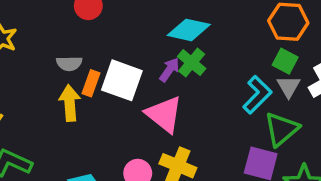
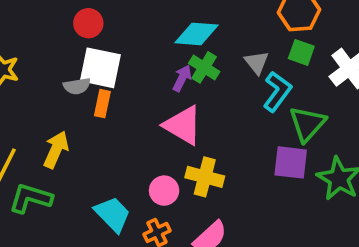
white square: (122, 80) -> (100, 68), moved
gray triangle: (288, 87) -> (257, 63), moved
yellow arrow: (70, 103) -> (56, 150), moved, turned 36

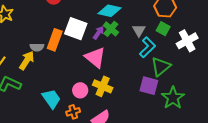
white square: (100, 68) -> (76, 29), moved
gray semicircle: (77, 86) -> (37, 47), moved
orange rectangle: (102, 104) -> (55, 40), size x1.5

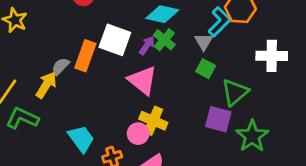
green square: (163, 29) -> (206, 69), moved
white cross: (187, 41) -> (272, 56), turned 30
gray semicircle: (37, 47) -> (60, 66), turned 136
cyan L-shape: (147, 47) -> (219, 22), moved
pink circle: (80, 90) -> (138, 134), moved

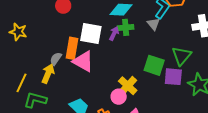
green cross: (164, 40) -> (126, 27), turned -35
green square: (206, 69) -> (154, 65), moved, size x1.5
pink triangle: (143, 80) -> (83, 61), moved
yellow cross: (153, 121) -> (128, 86), turned 30

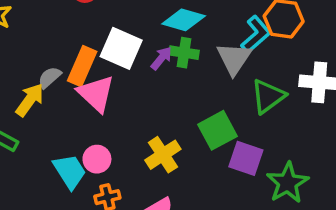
gray triangle: (154, 24) -> (234, 58), size x1.5
green triangle: (182, 56) -> (268, 96), moved
green square: (154, 65) -> (218, 130), turned 30
pink circle: (119, 97) -> (97, 159), moved

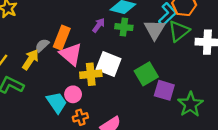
white square: (121, 48) -> (109, 64), moved
purple arrow: (161, 58) -> (99, 25), moved
green triangle: (268, 96) -> (179, 31), moved
yellow cross: (163, 155) -> (91, 74), moved, turned 30

